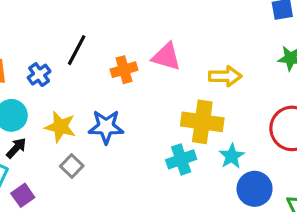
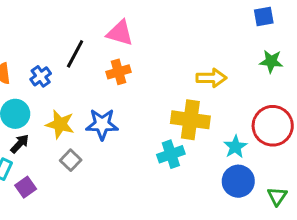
pink triangle: (166, 57) -> (120, 33), moved
cyan star: (232, 156) -> (235, 147), moved

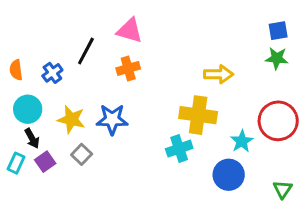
blue square: (264, 16) -> (278, 31), moved
black arrow: (20, 144) -> (32, 138), turned 108
blue circle: (238, 181) -> (229, 175), moved
purple square: (26, 187) -> (45, 162), moved

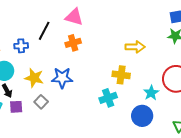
blue cross: (52, 73) -> (21, 46), turned 32
yellow cross: (198, 115) -> (121, 75), size x0.7
purple square: (45, 162) -> (16, 107), turned 32

